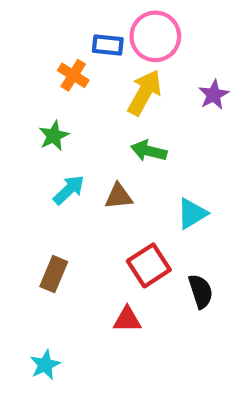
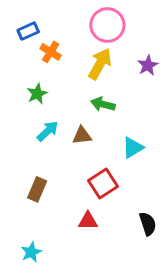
blue rectangle: (108, 45) -> (28, 31), moved, turned -30
black semicircle: (201, 291) -> (148, 224), moved

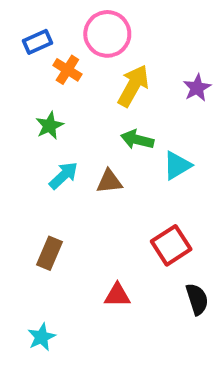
pink circle: (107, 25) -> (107, 34), moved
cyan triangle: (133, 148) -> (177, 166), moved
red square: (103, 183) -> (171, 245), moved

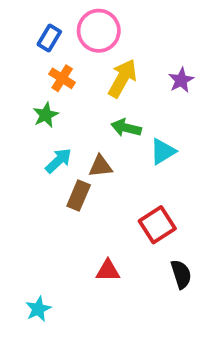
blue rectangle: (38, 42) -> (49, 38), moved, turned -35
orange cross: (67, 70) -> (62, 78), moved
brown rectangle: (49, 253) -> (79, 195), moved

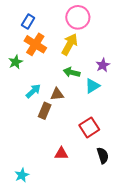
pink circle: (99, 31) -> (78, 17), moved
orange cross: (62, 78) -> (35, 44), size x1.5
purple star: (181, 80) -> (103, 65), moved
green star: (46, 115) -> (16, 62), moved

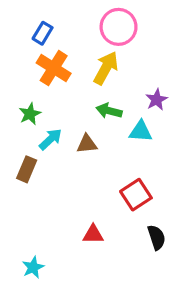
green star: (16, 62) -> (30, 114), moved
cyan triangle: (92, 86) -> (141, 131), turned 35
brown rectangle: (45, 111) -> (27, 169), moved

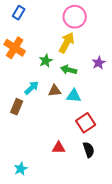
blue rectangle: (43, 33) -> (19, 13), moved
orange cross: (54, 68) -> (15, 48), moved
green star: (30, 114) -> (46, 61), moved
cyan triangle: (141, 131) -> (74, 96), moved
black semicircle: (157, 237) -> (89, 150), moved

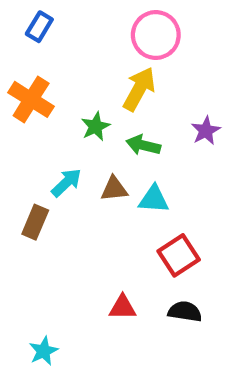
black semicircle: (89, 150) -> (185, 312), turned -63

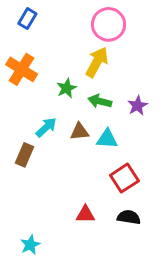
purple star: (206, 131) -> (138, 106), moved

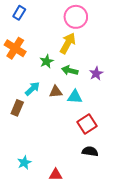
red triangle: (85, 214) -> (56, 175), moved
cyan star: (30, 245) -> (24, 163), moved

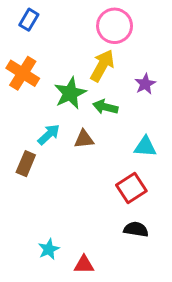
green star: (47, 61) -> (70, 93), size x1.5
purple star: (96, 74) -> (145, 84), moved
cyan triangle: (75, 97) -> (145, 147), moved
cyan star: (24, 163) -> (49, 249), moved

